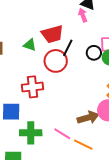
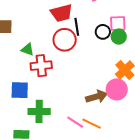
green triangle: (30, 45) -> (28, 49), moved
black line: (68, 48) -> (77, 27), turned -36
pink line: (62, 134) -> (75, 122), moved

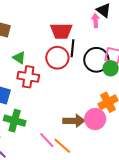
black circle: (103, 32) -> (96, 60), size x1.6

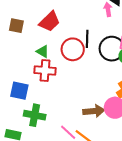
red trapezoid: (61, 31) -> (50, 22), moved, turned -40
green triangle: (19, 58) -> (43, 51), moved

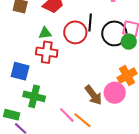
green triangle: (43, 51) -> (45, 33), turned -40
brown arrow: (94, 111) -> (93, 95), turned 55

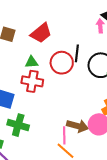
brown arrow: (93, 95) -> (77, 126), turned -40
pink line: (67, 115) -> (64, 135), moved, turned 42

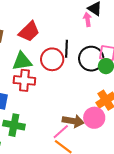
green triangle: (32, 62) -> (22, 61), size x1.5
pink line: (64, 135) -> (61, 132), turned 54

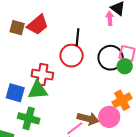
red trapezoid: (29, 32) -> (38, 25), moved
black line: (67, 49) -> (78, 37), moved
green triangle: (22, 61) -> (38, 90), moved

